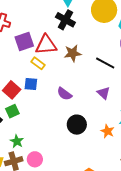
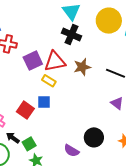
purple semicircle: (64, 94) -> (72, 151), moved
green square: (12, 111) -> (29, 144), moved

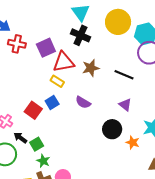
purple square: (33, 61) -> (46, 48), moved
blue square: (44, 102) -> (52, 103), turned -32
black circle: (94, 137) -> (112, 129), moved
purple semicircle: (72, 151) -> (83, 102), moved

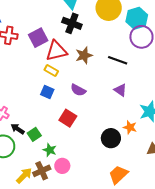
blue square: (52, 103) -> (47, 92), turned -32
red square: (33, 110) -> (68, 118), moved
black circle: (112, 129) -> (111, 138), moved
green star: (43, 161) -> (50, 150), moved

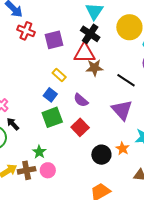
red triangle: (56, 51) -> (84, 53), moved
purple triangle: (120, 90) -> (122, 110), size x1.6
red square: (68, 118) -> (80, 127), moved
green square: (34, 134) -> (52, 117), moved, size x1.5

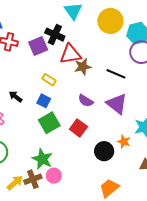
black cross: (90, 34) -> (55, 35), moved
purple semicircle: (81, 100) -> (86, 101), moved
black arrow: (13, 124) -> (16, 97), moved
green star: (39, 152) -> (42, 159), size x1.5

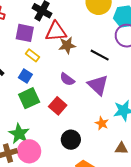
purple square: (38, 46) -> (25, 33), moved, turned 30
black circle: (104, 151) -> (71, 140), moved
pink circle: (54, 176) -> (29, 151), size x1.5

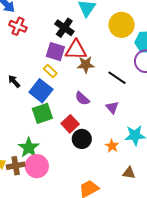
purple square: (25, 33) -> (55, 52), moved
blue square: (25, 76) -> (41, 91), size x1.6
purple triangle: (98, 85) -> (112, 107), size x0.6
black circle: (71, 140) -> (82, 139), moved

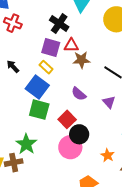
red triangle: (76, 50) -> (71, 45), size x0.7
black arrow: (14, 81) -> (13, 67), moved
green square: (42, 113) -> (39, 110), turned 35
orange star: (112, 146) -> (108, 155), moved
pink circle: (37, 166) -> (70, 147), moved

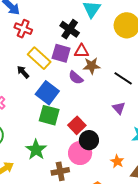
yellow rectangle: (46, 67) -> (39, 58), moved, size x1.6
purple semicircle: (79, 94) -> (76, 78), moved
brown cross: (14, 163) -> (60, 171), moved

